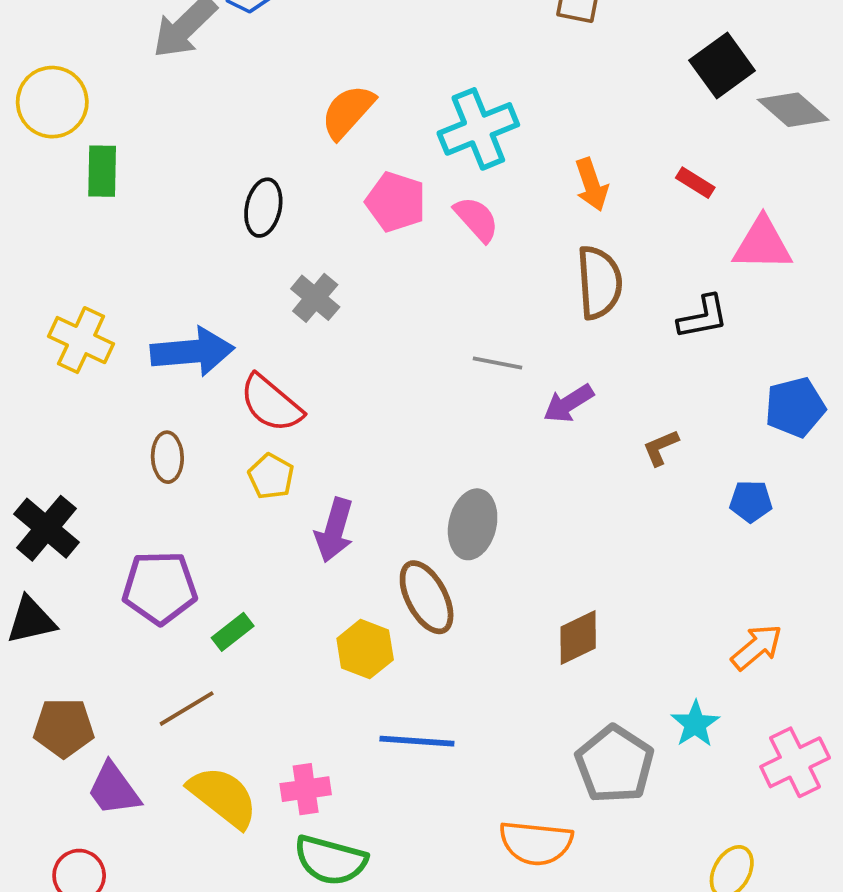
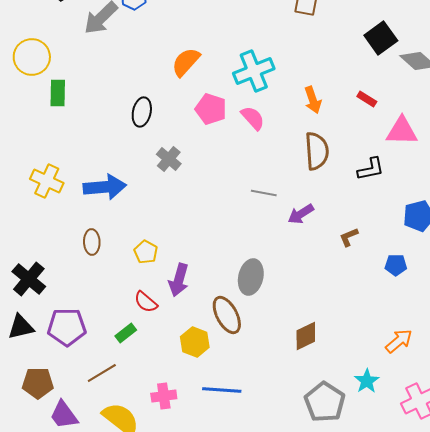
red semicircle: (271, 403) -> (146, 302), moved, size x0.7
purple pentagon: (160, 588) -> (67, 327), moved
pink cross: (306, 789) -> (164, 396), moved

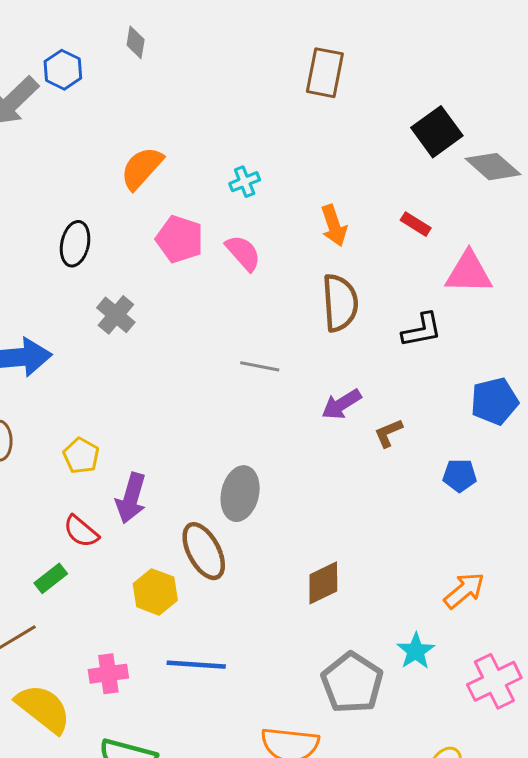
cyan cross: (254, 71) -> (245, 182), size x0.5
purple arrow: (301, 214) -> (342, 404), moved

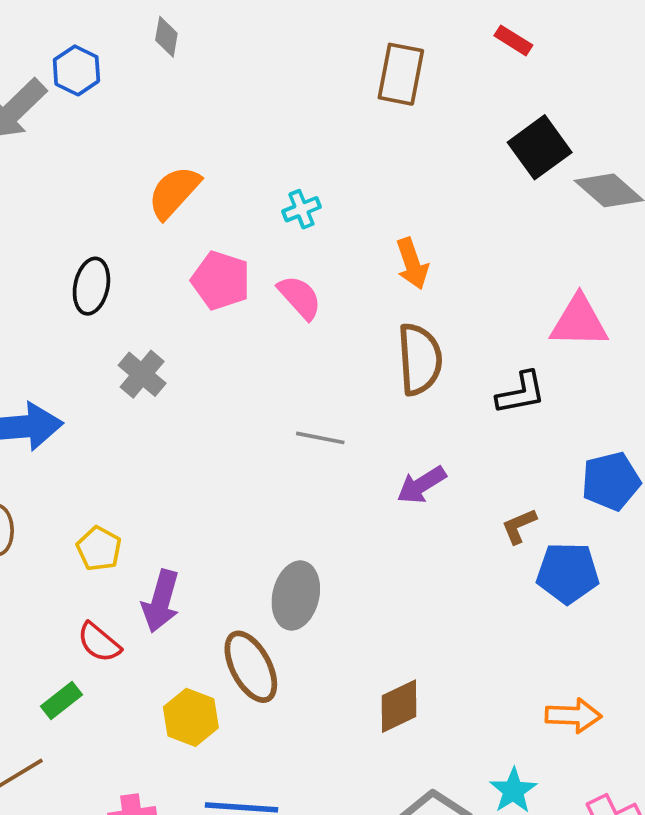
red rectangle: (416, 224) -> (513, 40), moved
brown L-shape: (388, 433) -> (519, 526), moved
blue pentagon: (460, 475) -> (568, 573), size x1.5
orange arrow: (464, 590) -> (573, 716), turned 42

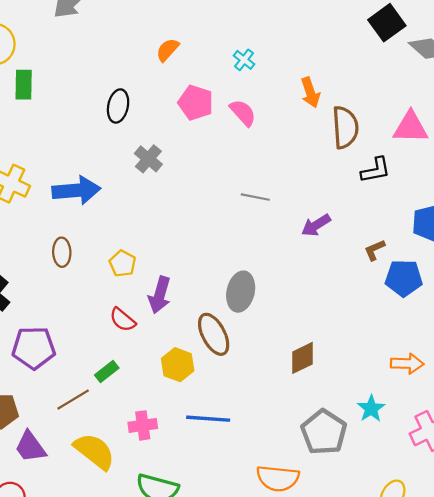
orange semicircle: (174, 192) -> (168, 50), size x0.7
cyan cross: (301, 209) -> (244, 60), turned -30
brown semicircle: (420, 359) -> (345, 127), moved
green rectangle: (61, 700) -> (107, 371), moved

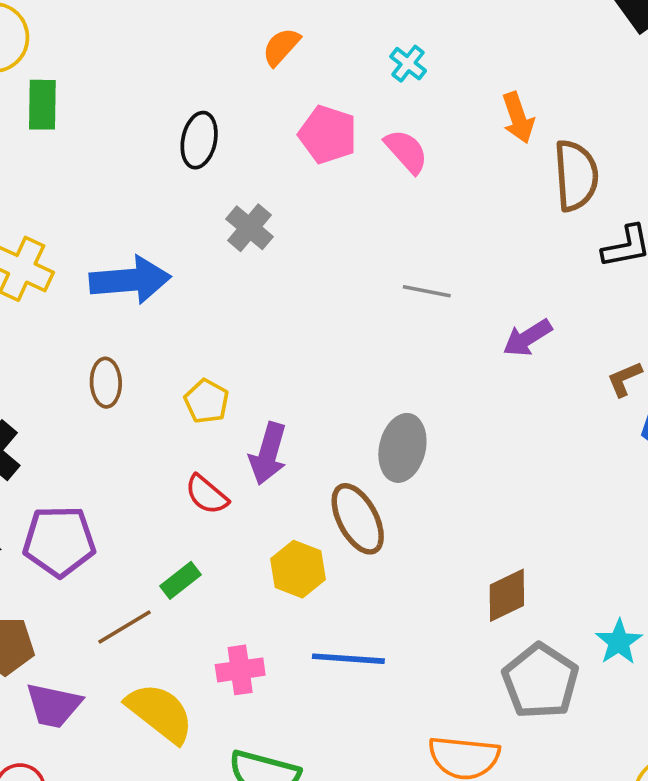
brown diamond: (302, 358) -> (507, 595), moved
purple trapezoid: (30, 447) -> (54, 705), turned -42

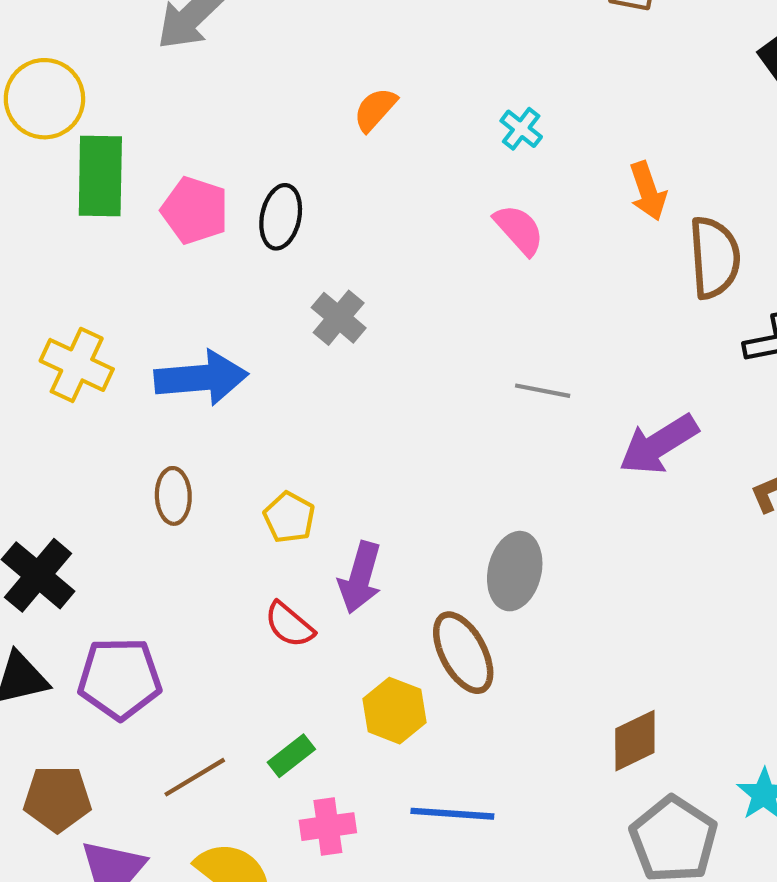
green rectangle: (42, 105) -> (100, 176), size x1.4
pink pentagon: (328, 135) -> (195, 210), moved
purple arrow: (527, 338) -> (659, 444), size x1.4
green rectangle: (180, 580) -> (291, 756), moved

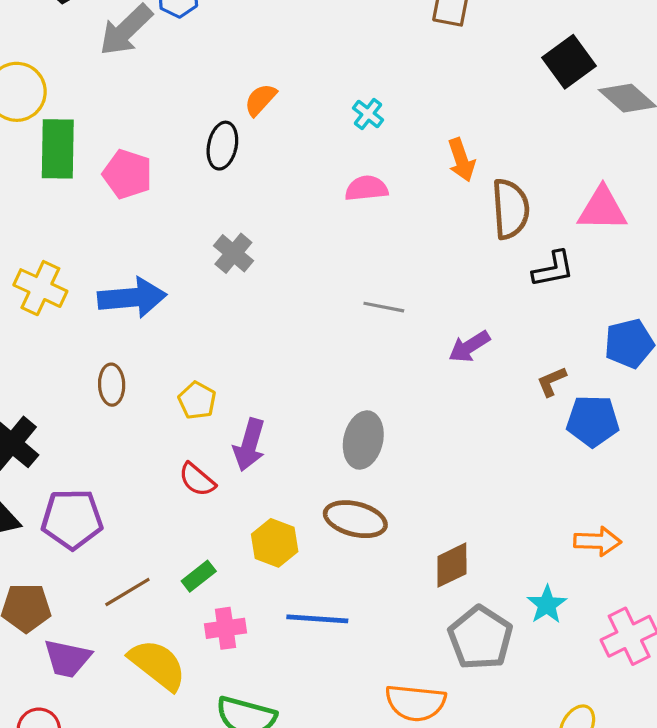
black ellipse: (281, 217) -> (222, 146), moved
pink semicircle: (519, 230) -> (366, 188), turned -54
purple arrow: (659, 444) -> (469, 347), size x0.7
brown ellipse: (463, 653) -> (355, 519), moved, turned -48

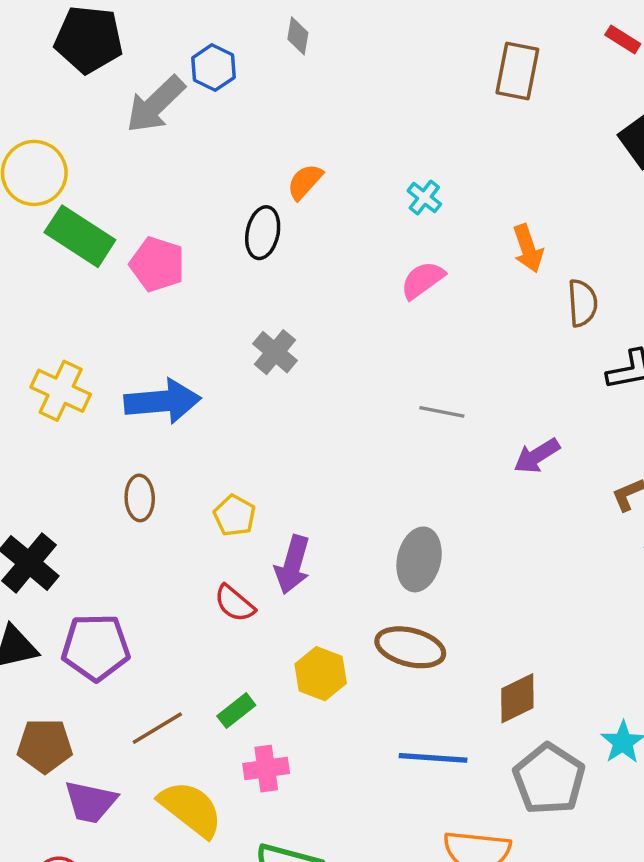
green rectangle: (58, 149) -> (80, 236), turned -58
pink semicircle: (366, 188) -> (423, 280), turned -30
brown semicircle: (510, 209) -> (582, 303), size x0.7
blue line: (317, 619) -> (433, 758), moved

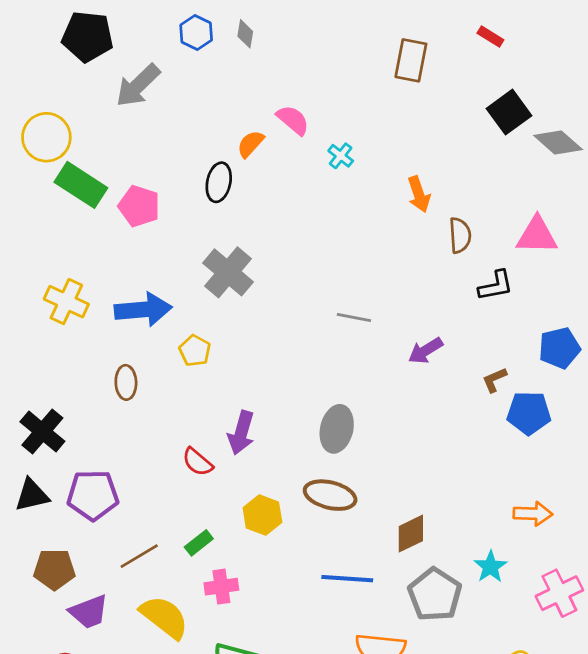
blue hexagon: (213, 68) -> (196, 33), moved
pink semicircle: (423, 280) -> (293, 120), moved, turned 76
gray cross: (275, 352) -> (228, 272), size x1.5
yellow pentagon: (235, 516) -> (195, 351), moved
purple trapezoid: (90, 802) -> (89, 612), turned -33

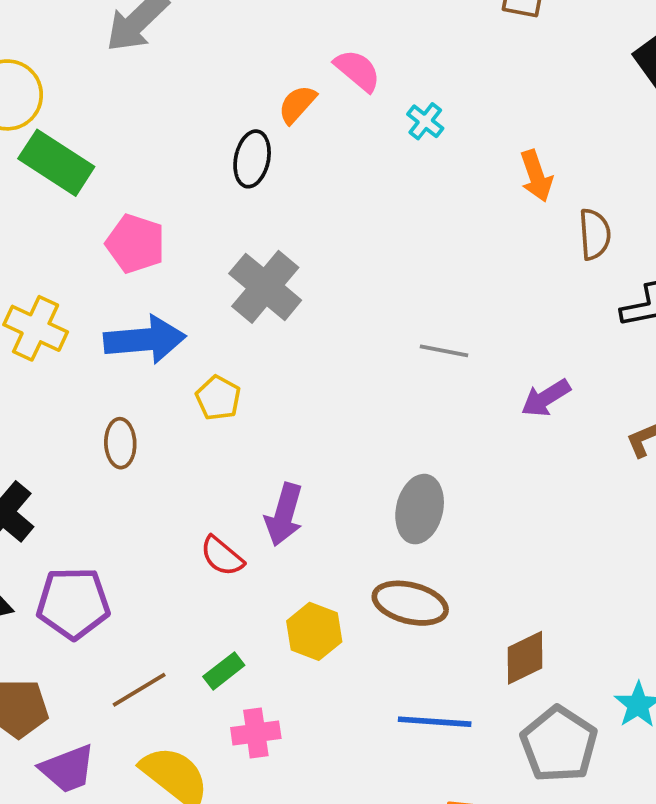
pink pentagon: (139, 206) -> (135, 244), moved

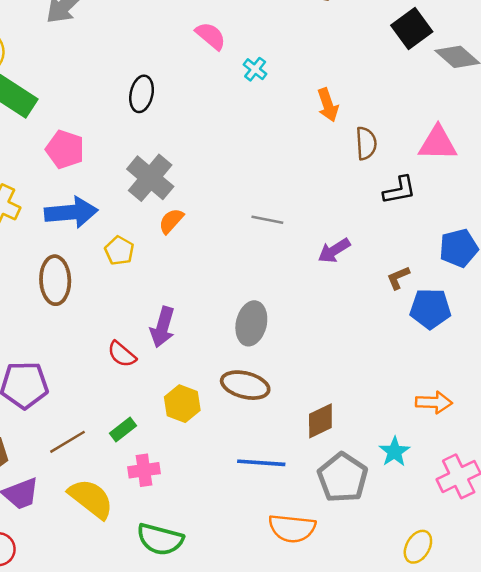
orange semicircle: (297, 104) -> (171, 221), moved
brown ellipse: (120, 443) -> (55, 280), size x1.5

